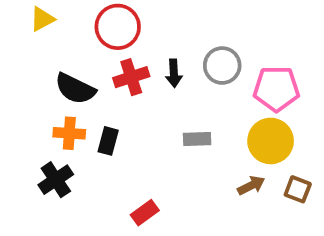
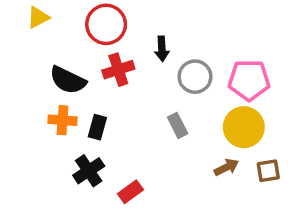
gray circle: (222, 66) -> (195, 77), moved
black arrow: (174, 73) -> (162, 49), moved
gray rectangle: (197, 139) -> (178, 125), turned 65
black cross: (56, 180) -> (89, 171), moved
brown square: (298, 189) -> (268, 171), turned -30

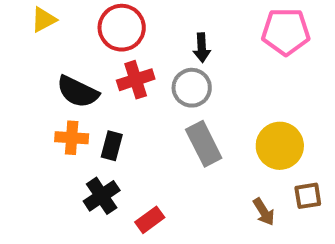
black arrow: (162, 49) -> (202, 48), moved
gray circle: (195, 77) -> (192, 88), moved
pink pentagon: (249, 80) -> (286, 32), moved
gray rectangle: (178, 125) -> (204, 144), size x1.5
brown arrow: (226, 167) -> (264, 212), moved, turned 85

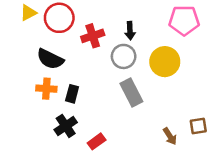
red circle: (122, 28) -> (59, 18), moved
red cross: (136, 80) -> (93, 36), moved
yellow circle: (280, 146) -> (165, 62), moved

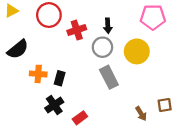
yellow triangle: (28, 13) -> (11, 11), moved
black semicircle: (50, 59) -> (18, 49), moved, turned -65

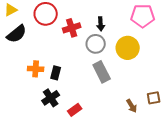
black semicircle: (18, 49) -> (17, 34), moved

